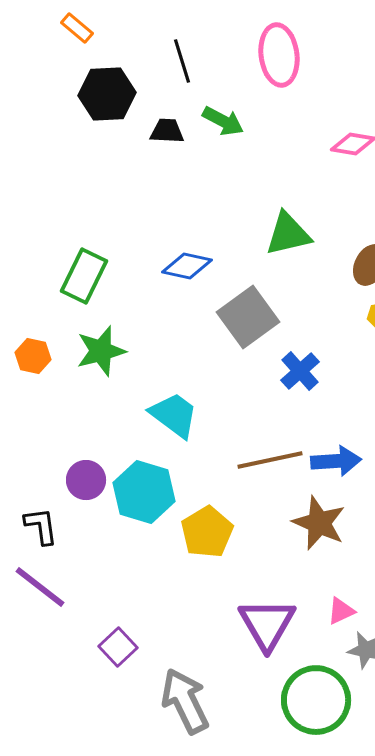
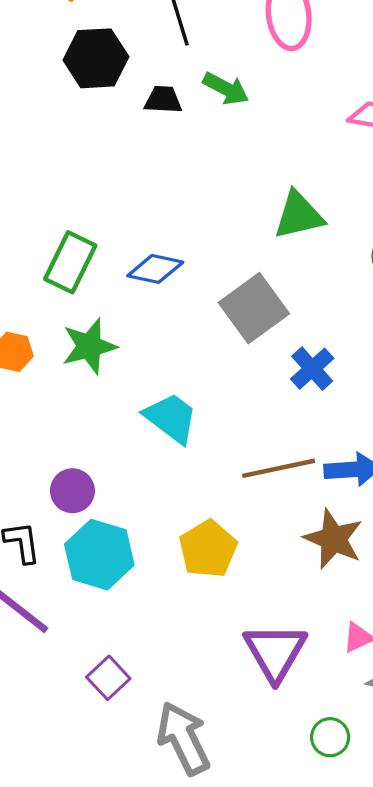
blue diamond: (187, 266) -> (155, 269), moved
cyan hexagon: (144, 492) -> (99, 555), moved
green circle: (316, 700) -> (330, 737), size x0.5

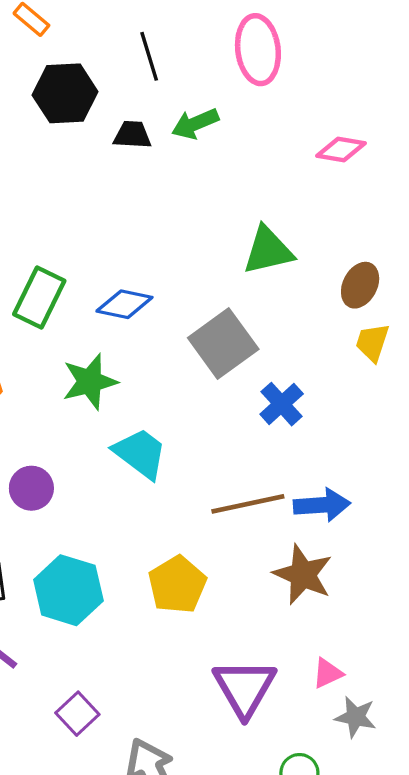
green arrow: (226, 89) -> (195, 124), turned 129
green star: (89, 346) -> (90, 382), moved
purple circle: (72, 491) -> (31, 488), moved

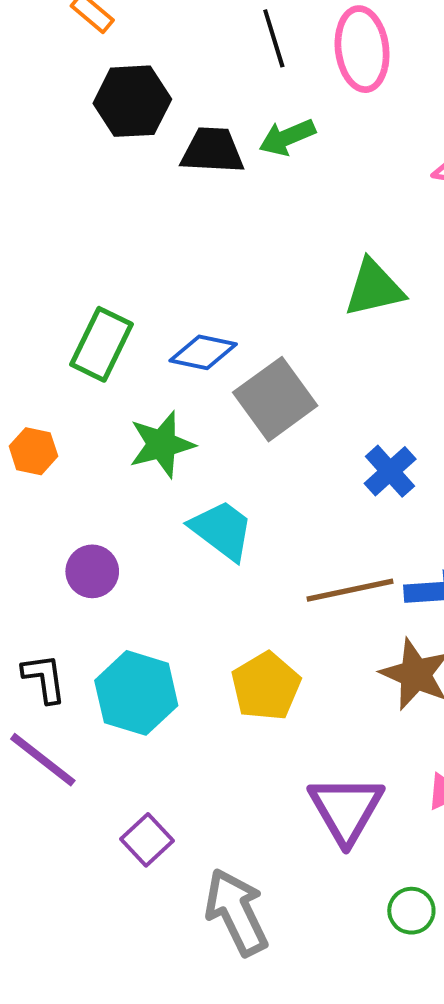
black line: (149, 56) -> (274, 38), moved
black trapezoid: (132, 135) -> (212, 151), size x1.4
gray square: (223, 343) -> (275, 399), moved

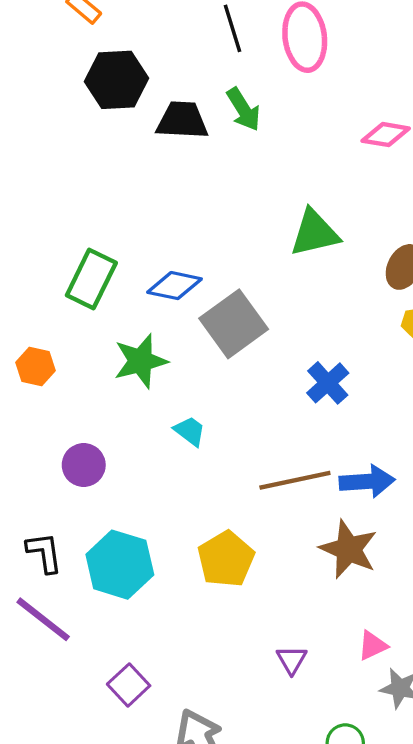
green arrow: (287, 137) -> (243, 109), turned -99
cyan trapezoid: (222, 530) -> (190, 431), size x0.6
purple triangle: (346, 809) -> (292, 660), size x0.5

